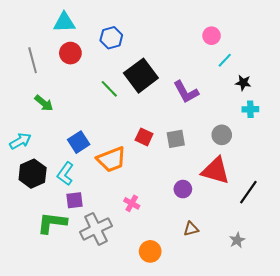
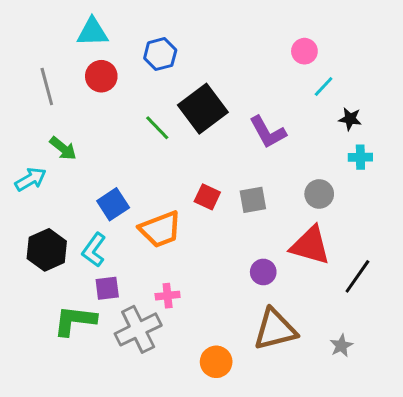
cyan arrow: (20, 141) -> (31, 179), moved
pink cross: (132, 203) -> (168, 296), moved, turned -35
brown triangle: (191, 229) -> (275, 329), size x2.0

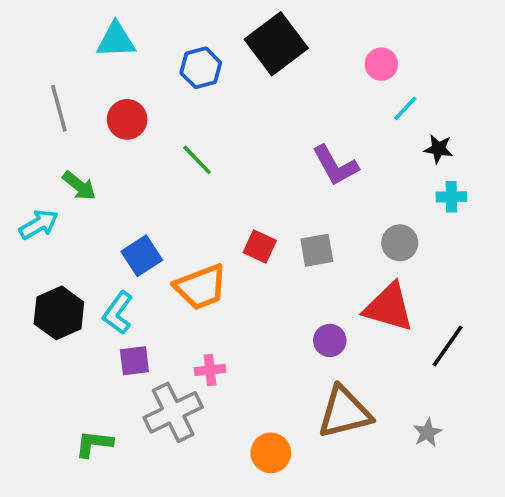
red circle: (101, 76) -> (127, 119), moved
black square: (203, 109) -> (276, 44), moved
green L-shape: (75, 321) -> (94, 444), moved, size x0.7

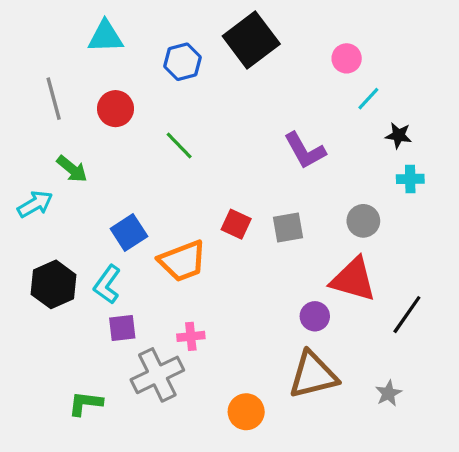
purple circle: (330, 340) -> (315, 316), moved

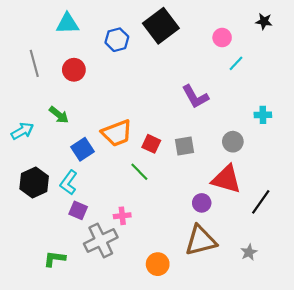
black star: (399, 135) -> (264, 21), moved
green line: (179, 145) -> (139, 172), moved
green arrow: (72, 169) -> (59, 115), moved
orange trapezoid: (182, 261) -> (117, 133), moved
purple square: (122, 328) -> (78, 210), turned 30

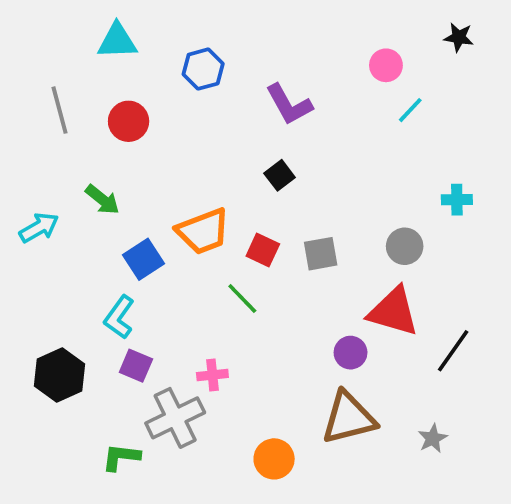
black square: (161, 26) -> (280, 175), moved, size x0.5
purple L-shape: (195, 97) -> (289, 104), moved
black hexagon: (34, 182) -> (59, 375), moved
green L-shape: (55, 259) -> (121, 457), moved

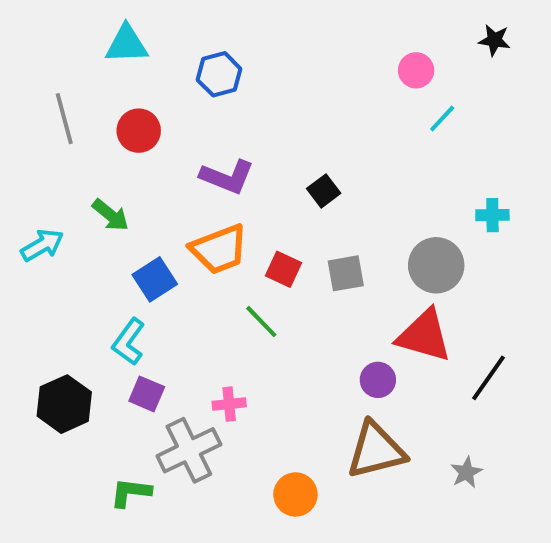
purple L-shape: (289, 104) -> (227, 177), moved, turned -39
black square: (280, 175) -> (324, 191), moved
gray circle: (405, 246) -> (436, 265), size x1.4

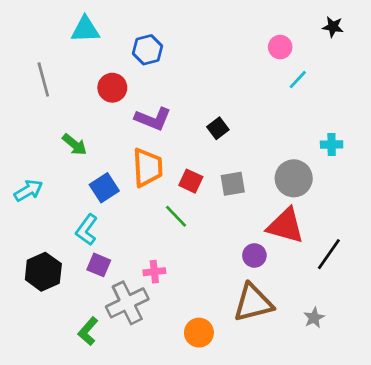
red circle: (139, 131) -> (112, 88), moved
cyan arrow: (42, 245) -> (28, 191), moved
orange trapezoid: (219, 249) -> (148, 168), turned -72
green L-shape: (131, 492) -> (88, 331), turned -56

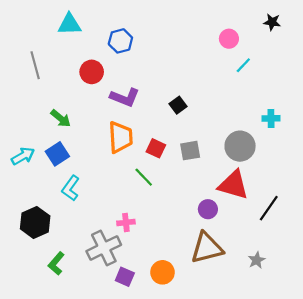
blue square: (104, 188) -> (57, 154), moved
purple square: (99, 265) -> (125, 277), moved
green L-shape: (88, 331) -> (56, 263), moved

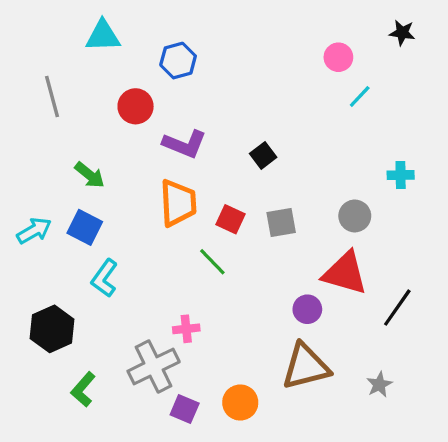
gray circle: (240, 146) -> (355, 216), size x0.7
blue square: (57, 154) -> (85, 227), turned -30

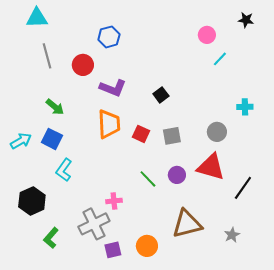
cyan triangle: (103, 36) -> (37, 18), moved
gray line: (52, 97) -> (47, 56), moved
green line: (212, 262) -> (148, 179), moved
purple circle: (307, 309) -> (177, 175), moved
purple square: (185, 409) -> (113, 250), turned -36

